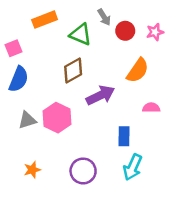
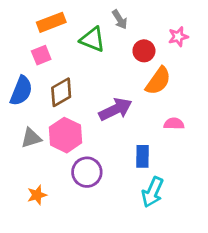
red circle: (125, 31) -> (144, 51), moved
pink square: (14, 48) -> (41, 55), moved
brown diamond: (73, 70) -> (61, 92), moved
purple circle: (83, 171) -> (87, 172), moved

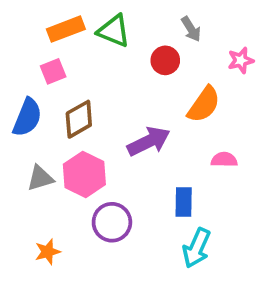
gray arrow: (120, 19) -> (191, 29), moved
pink star: (178, 37) -> (241, 60), moved
green triangle: (93, 39) -> (114, 31), moved
red circle: (144, 51) -> (165, 60), moved

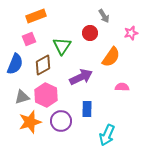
green triangle: (114, 31) -> (62, 46), moved, turned 42
blue rectangle: (184, 202) -> (87, 109), moved
orange star: (48, 252) -> (30, 122), moved, size x1.6

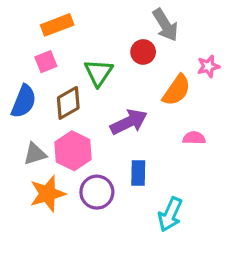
gray arrow: (104, 16) -> (165, 25), size x1.5
pink star: (131, 33) -> (208, 66), moved

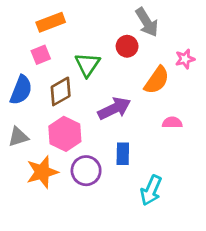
gray triangle: (35, 154) -> (18, 137), moved

